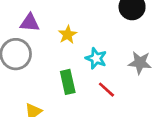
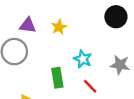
yellow star: (68, 35) -> (59, 27), moved

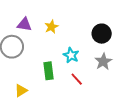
black circle: (116, 17) -> (102, 34), moved
gray star: (120, 65) -> (103, 61), turned 30

